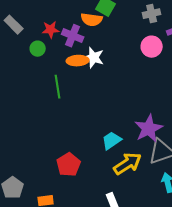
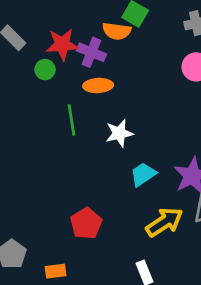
red star: (51, 30) -> (62, 44), size x1.4
white star: (94, 58) -> (119, 133), moved, turned -30
cyan trapezoid: (112, 141) -> (143, 174), moved

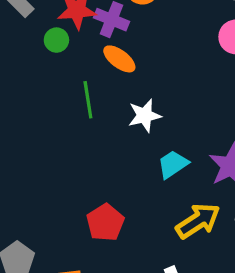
orange ellipse: (98, 85) -> (119, 59), turned 40

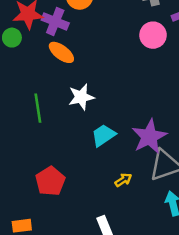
green line: (88, 100) -> (38, 108), moved
yellow arrow: (198, 221) -> (123, 180), size x0.5

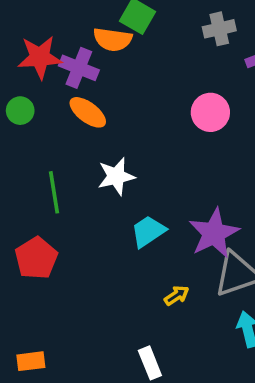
pink circle: (153, 35) -> (210, 112), moved
green circle: (12, 38) -> (20, 111), moved
red pentagon: (50, 181) -> (36, 258), moved

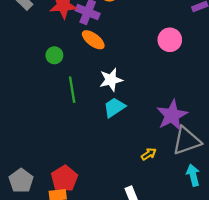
green circle: (20, 111) -> (54, 55), moved
cyan trapezoid: (148, 231) -> (114, 107), moved
red pentagon: (36, 258) -> (64, 178), moved

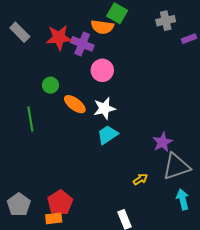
orange ellipse: (93, 40) -> (75, 104), moved
pink circle: (170, 40) -> (102, 70), moved
green line: (72, 90) -> (30, 119), moved
purple star: (172, 115) -> (163, 142), size x0.7

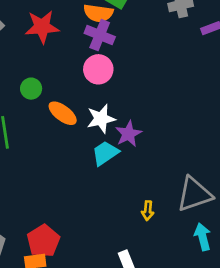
purple cross: (82, 44) -> (100, 35), moved
purple star: (163, 142) -> (128, 134), moved
yellow arrow: (140, 179) -> (148, 211), turned 128

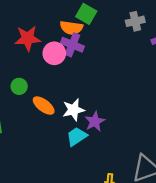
pink circle: (98, 69) -> (54, 53), moved

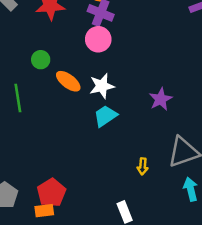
pink circle: (54, 53) -> (98, 39), moved
purple star: (95, 122) -> (161, 99), moved

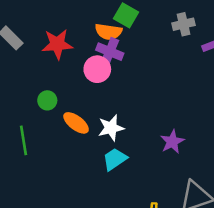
pink circle: (98, 39) -> (97, 69), moved

